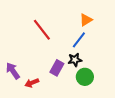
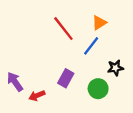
red line: (42, 30) -> (63, 29), moved
black star: (75, 60) -> (115, 68), moved

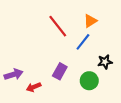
purple arrow: (15, 82) -> (14, 74), turned 108

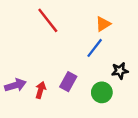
red line: (58, 26) -> (48, 20), moved
red arrow: (34, 87) -> (41, 90), moved, turned 128

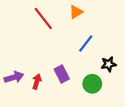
orange triangle: (103, 24) -> (76, 12), moved
purple rectangle: (68, 82) -> (62, 74), turned -56

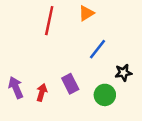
red line: (43, 18) -> (49, 21), turned 50
purple arrow: (14, 77) -> (16, 88), turned -96

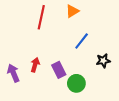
red arrow: (42, 92) -> (35, 65), moved
green circle: (105, 95) -> (76, 83), moved

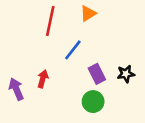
blue line: (82, 41) -> (73, 50), moved
purple rectangle: (59, 70) -> (97, 74), moved

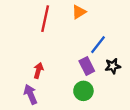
blue line: (73, 50) -> (98, 45), moved
purple arrow: (16, 89) -> (30, 94), moved

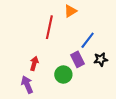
red line: (45, 19) -> (49, 27), moved
green circle: (83, 91) -> (63, 75), moved

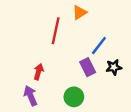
green circle: (63, 75) -> (74, 97), moved

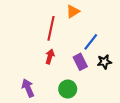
red arrow: (39, 72) -> (50, 57), moved

